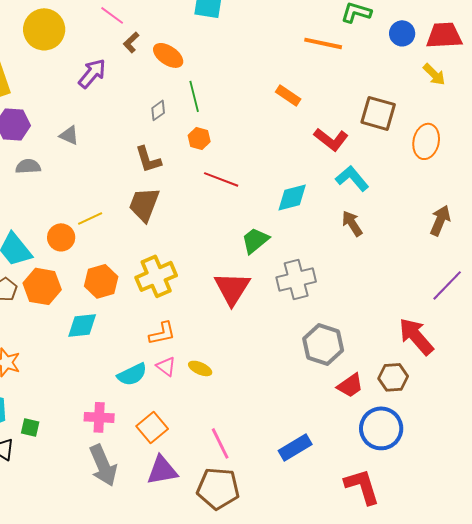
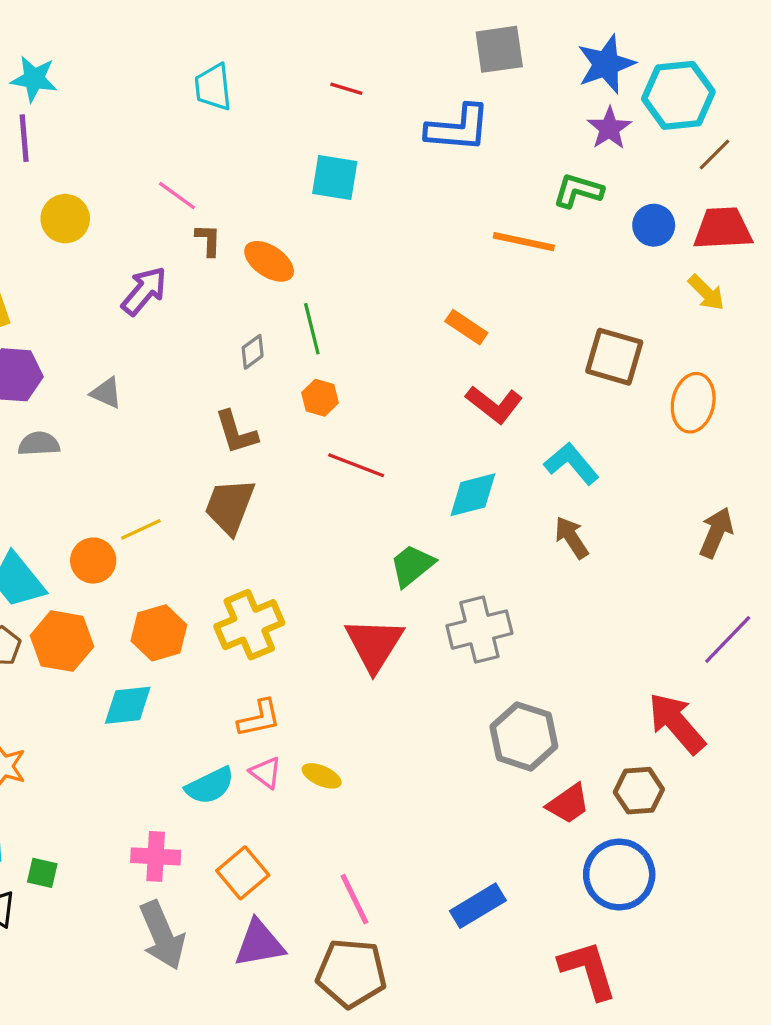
yellow circle: (44, 29) -> (65, 219), size x0.7
brown L-shape: (131, 42) -> (208, 240), turned 135
red L-shape: (331, 139) -> (494, 404), moved

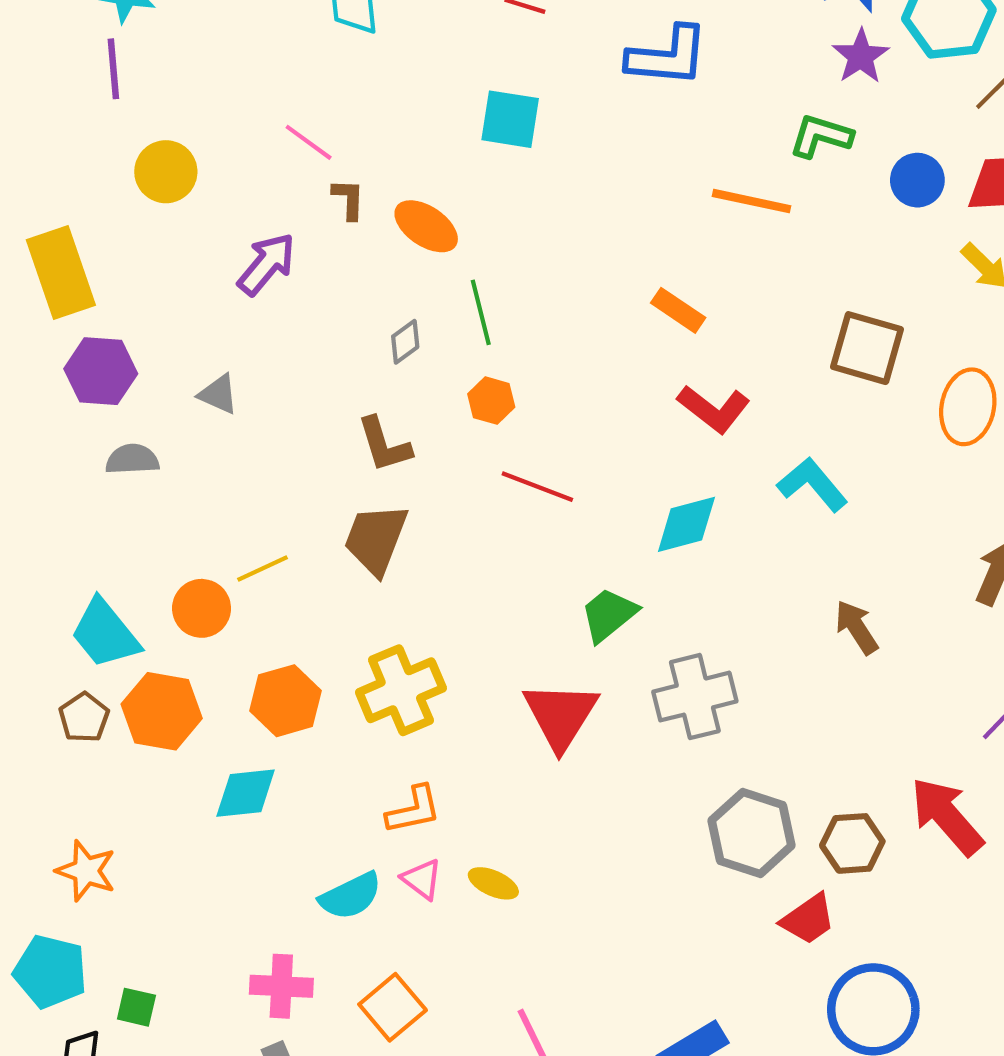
brown arrow: (572, 538) -> (857, 627), moved
brown hexagon: (639, 791) -> (852, 843), moved

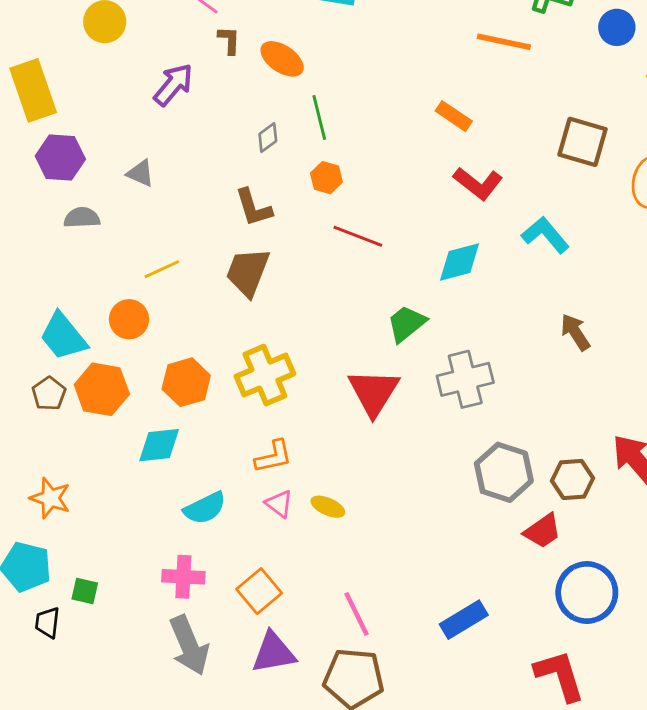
yellow line: (262, 568) -> (162, 269), moved
cyan semicircle: (351, 896) -> (205, 508), moved

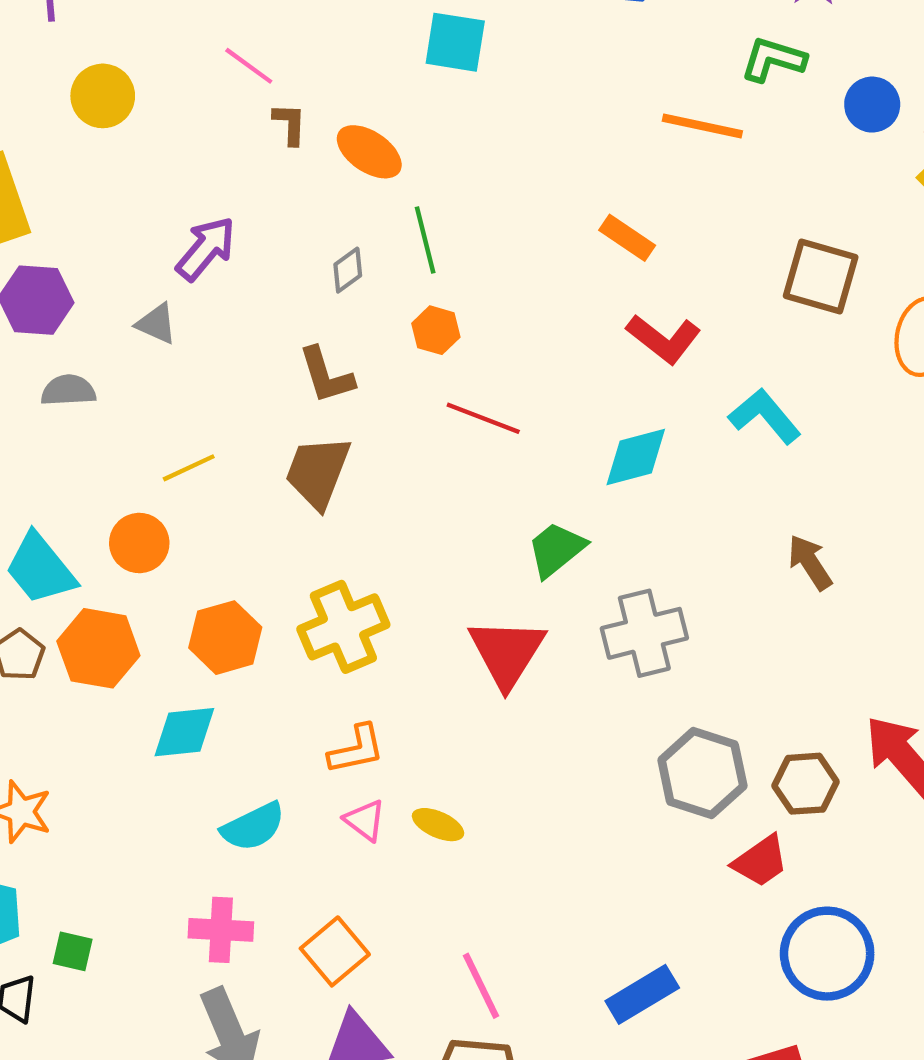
purple arrow: (173, 85) -> (206, 249), moved

